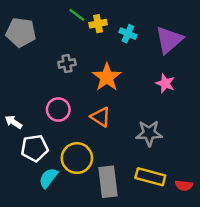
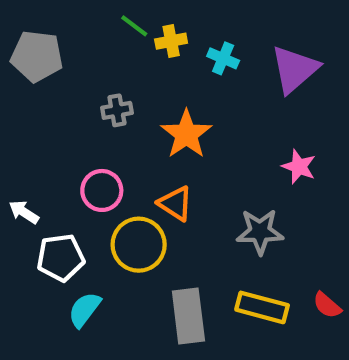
pink star: (165, 83) -> (299, 167), moved
yellow circle: (77, 158) -> (139, 245), moved
red semicircle: (184, 185) -> (327, 305), moved, turned 35

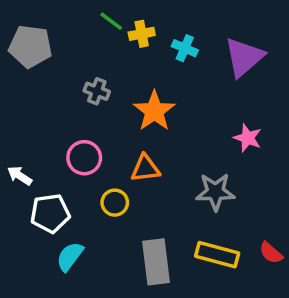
gray cross: (117, 110) -> (97, 91), turned 30
orange triangle: (175, 203) -> (145, 168), turned -40
yellow circle: (139, 245) -> (115, 203), size x0.6

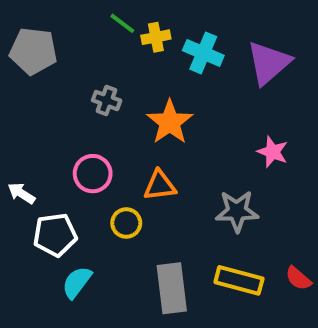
cyan cross: (185, 48) -> (203, 53), size x1.4

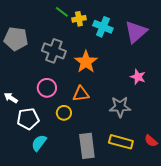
gray pentagon: (33, 51) -> (16, 39), moved
gray cross: (106, 100) -> (54, 51), size x1.6

